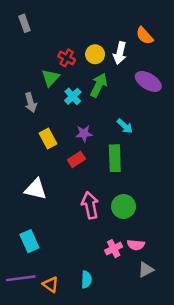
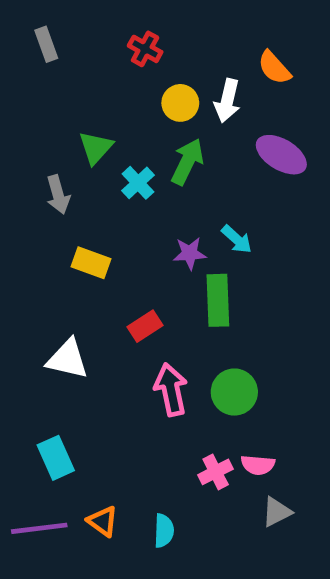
red cross: (67, 58) -> (145, 49), moved
purple star: (84, 133) -> (190, 253), moved
yellow rectangle: (48, 138) -> (91, 263), turned -42
red rectangle: (76, 159) -> (145, 326), moved
orange triangle: (50, 284) -> (103, 521), moved

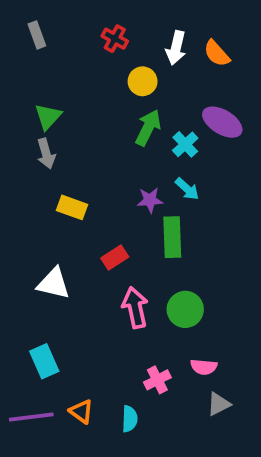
white arrow: (227, 101) -> (176, 48), moved
green triangle: (96, 148) -> (48, 117), moved
cyan cross: (138, 183) -> (185, 144), moved
pink cross: (216, 472) -> (157, 380), moved

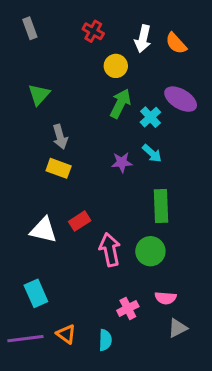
gray arrow: (46, 154) -> (60, 137), moved
green rectangle: (172, 237) -> (161, 206), moved
red rectangle: (115, 257) -> (80, 221), moved

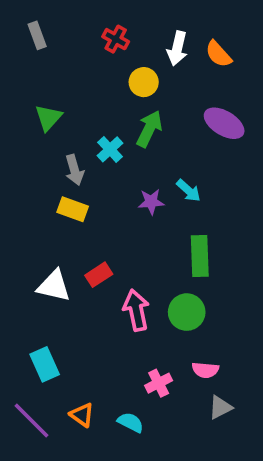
cyan cross: (150, 117) -> (110, 149), moved
purple line: (25, 339) -> (31, 420), turned 52
cyan semicircle: (105, 340) -> (131, 422), turned -65

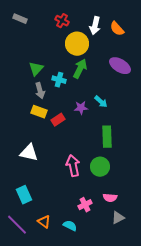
gray rectangle: (37, 35) -> (20, 19), turned -48
yellow circle: (144, 82) -> (77, 44), size x1.5
green triangle: (48, 118) -> (36, 69), moved
cyan cross: (110, 149) -> (59, 80), turned -32
red rectangle: (99, 275) -> (58, 120), moved

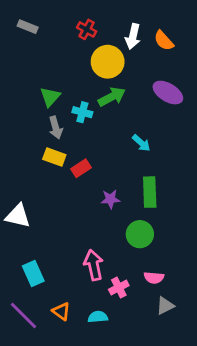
green arrow: (80, 69) -> (112, 97), turned 36
purple star: (81, 108) -> (110, 199), moved
white triangle: (29, 153) -> (18, 216), moved
pink arrow: (73, 166) -> (94, 265), moved
cyan semicircle: (70, 226) -> (98, 317), turned -32

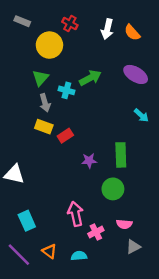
yellow circle: (108, 62) -> (49, 45), moved
cyan arrow: (141, 143) -> (141, 115), moved

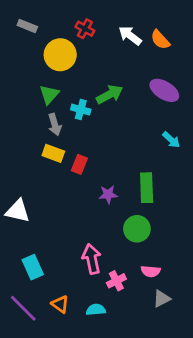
white arrow: (107, 29) -> (130, 36), turned 114
red rectangle: (65, 136) -> (79, 164), turned -35

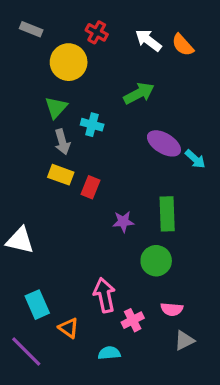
purple ellipse: (164, 90) -> (164, 143), moved
green arrow: (110, 94) -> (139, 93), moved
orange triangle: (60, 304) -> (69, 328), moved

